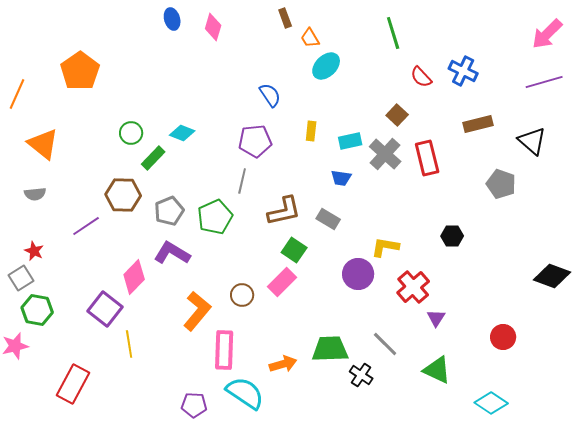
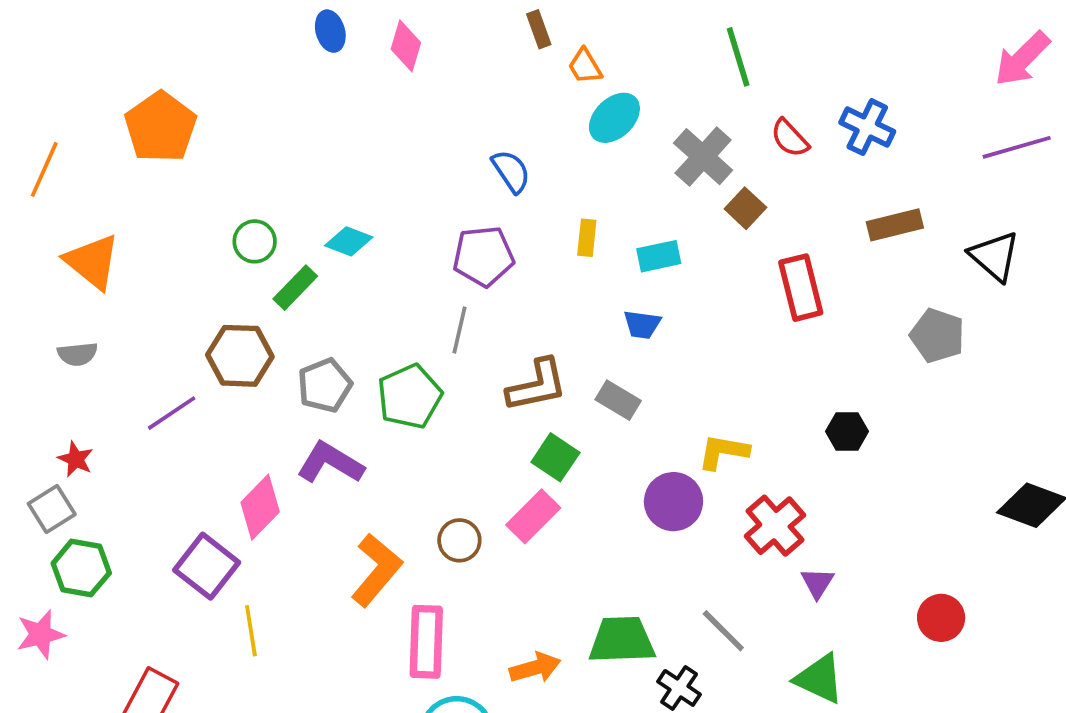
gray cross: (385, 154) -> (703, 157), moved

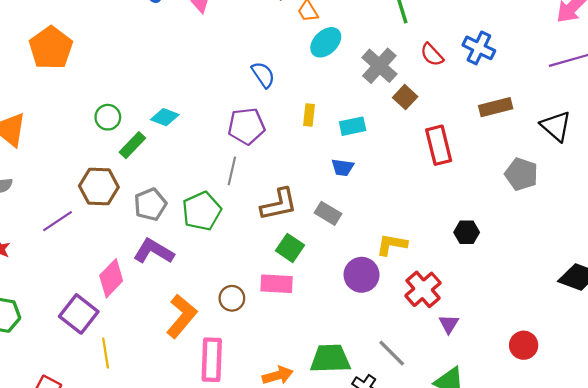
pink rectangle: (533, 516) -> (277, 284), turned 48

